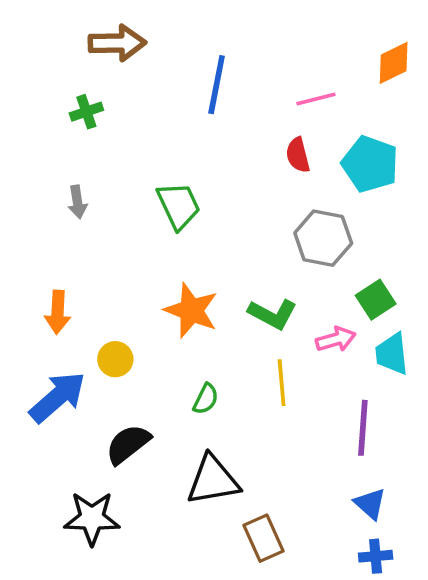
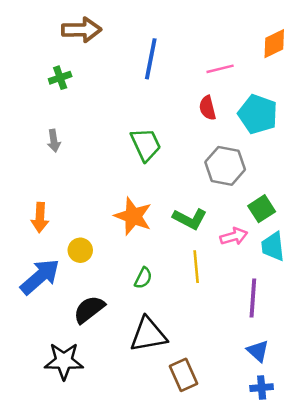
green trapezoid: (179, 206) -> (146, 144), moved

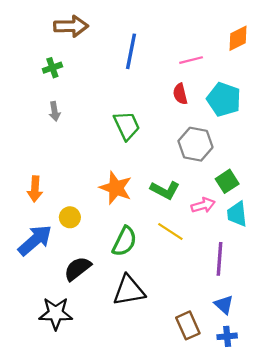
gray arrow: (54, 141) -> (55, 111), moved
yellow line: (196, 267) -> (170, 232), turned -52
green semicircle: (143, 278) -> (124, 241), size x1.6
brown rectangle: (184, 375) -> (188, 325), moved

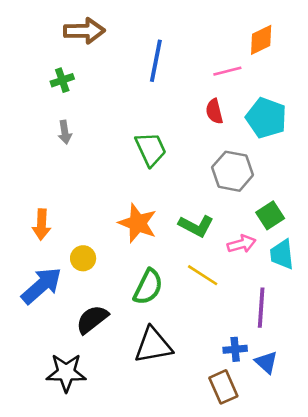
orange diamond: (238, 38) -> (261, 40), moved
blue cross: (227, 336) -> (235, 349), moved

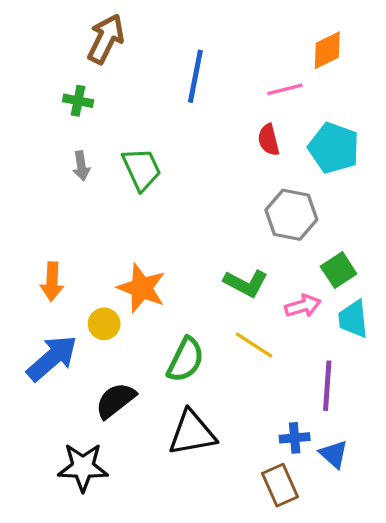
brown arrow: (84, 31) -> (106, 39), turned -63
green cross: (62, 80) -> (78, 101), turned 30
green trapezoid: (151, 149) -> (142, 169), moved
orange star: (138, 223) -> (142, 288), moved

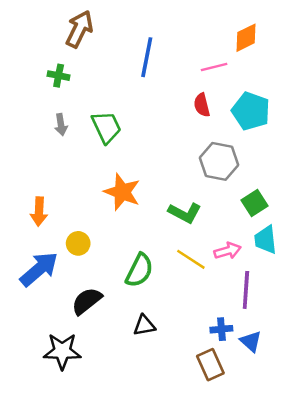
orange star: (142, 288) -> (122, 192), moved
pink arrow: (303, 306) -> (228, 251), moved
black triangle: (192, 433) -> (144, 325), size x0.6

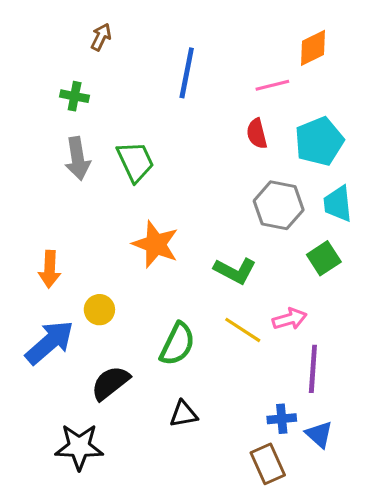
brown arrow: (79, 29) -> (101, 37), size x0.6
cyan pentagon: (251, 111) -> (319, 141), turned 30
gray arrow: (61, 125) -> (78, 159), size x1.5
cyan trapezoid: (266, 240) -> (338, 204), moved

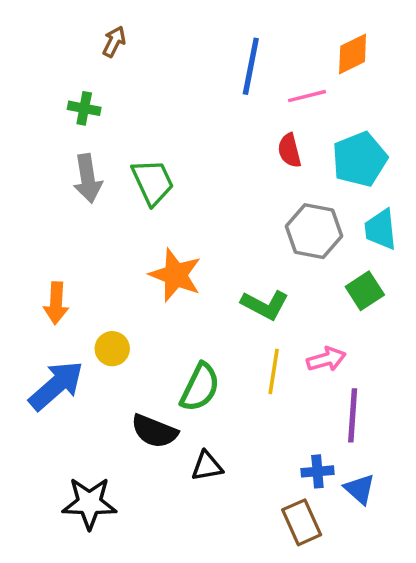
blue line: (187, 73) -> (251, 66), moved
yellow line: (243, 330) -> (274, 371), turned 66
black semicircle: (110, 383) -> (154, 431), moved, turned -120

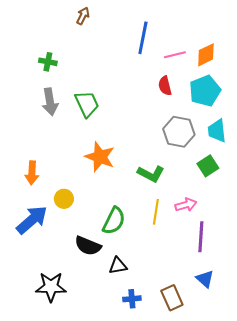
brown arrow: (114, 42) -> (83, 16), moved
orange diamond: (353, 54) -> (206, 55), moved
blue cross: (317, 471) -> (132, 299), moved

